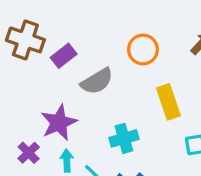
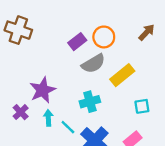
purple rectangle: (64, 56) -> (77, 42), moved
gray semicircle: (97, 81) -> (93, 64), moved
yellow rectangle: (168, 102) -> (122, 75), turned 70

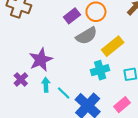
cyan cross: (90, 102) -> (100, 70), moved

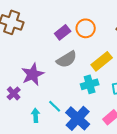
gray semicircle: (87, 36) -> (67, 59), moved
cyan arrow: (46, 85) -> (36, 115), moved

